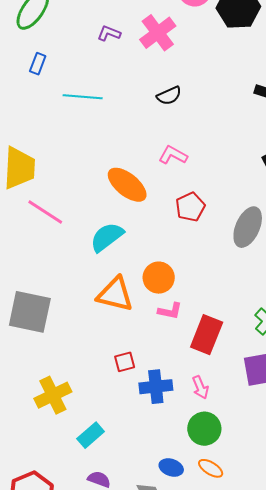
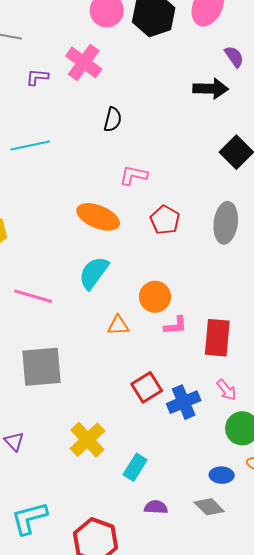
black semicircle: (169, 96) -> (113, 119), turned -35
pink line: (45, 212) -> (33, 296), moved
orange triangle: (115, 294) -> (118, 325), size x0.6
red square: (125, 362) -> (147, 387), size x1.4

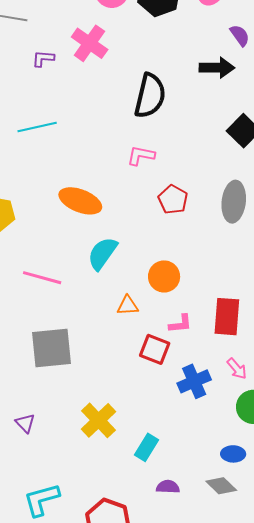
black semicircle: (113, 119) -> (150, 96), moved, size x1.8
orange ellipse: (98, 217) -> (80, 201), moved
pink L-shape: (176, 326) -> (180, 324), moved
red square: (147, 387) -> (155, 349), moved, turned -36

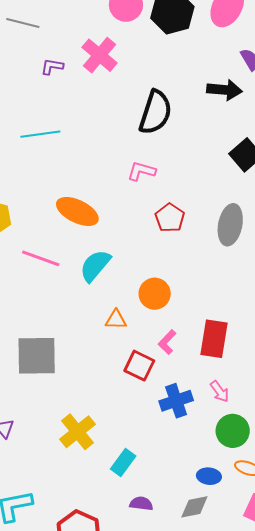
pink line: (42, 278) -> (41, 258), moved
pink L-shape: (180, 324) -> (167, 342), turned 135
gray diamond: (221, 486) -> (194, 507), turned -60

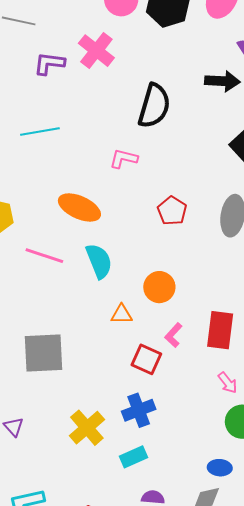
purple L-shape: (52, 67) -> (49, 64), size x1.4
pink L-shape: (141, 171) -> (124, 159), moved
cyan semicircle: (95, 266) -> (99, 261), turned 120
blue cross: (176, 401) -> (139, 410), moved
cyan rectangle: (123, 462) -> (134, 457), turned 32

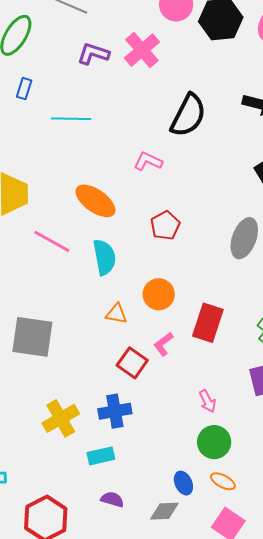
red pentagon: (172, 211) -> (165, 226), moved
red rectangle: (220, 330) -> (208, 323), moved
blue ellipse: (220, 468) -> (183, 483), turned 50

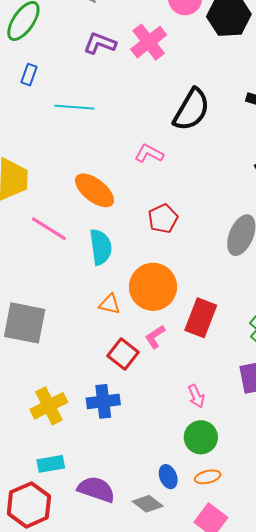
orange circle: (159, 294) -> (153, 287), size x1.5
cyan rectangle: (101, 456) -> (51, 464), moved
orange ellipse: (223, 481) -> (208, 477), turned -45
purple semicircle: (112, 499) -> (96, 489), size x1.6
gray diamond: (164, 511) -> (148, 504), turned 36

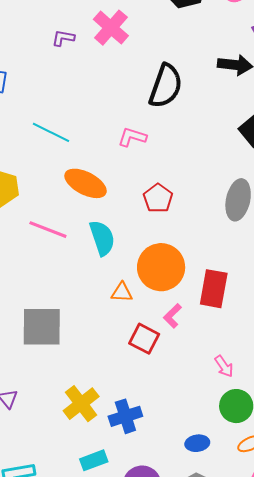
purple L-shape: (100, 43) -> (63, 38), size x0.7
cyan line: (74, 107) -> (51, 132), moved, turned 33
blue cross: (103, 401) -> (125, 416), moved
blue ellipse: (168, 477) -> (197, 443), moved, turned -65

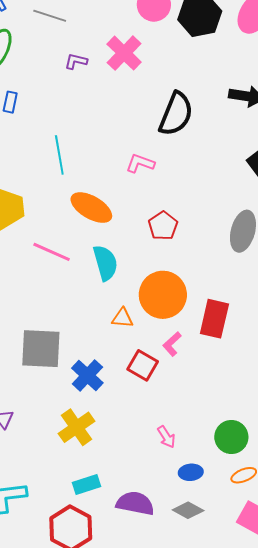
cyan line: (51, 132) -> (59, 155), turned 51
pink arrow: (224, 366) -> (166, 437), moved
blue cross: (125, 416) -> (87, 375), moved, turned -32

